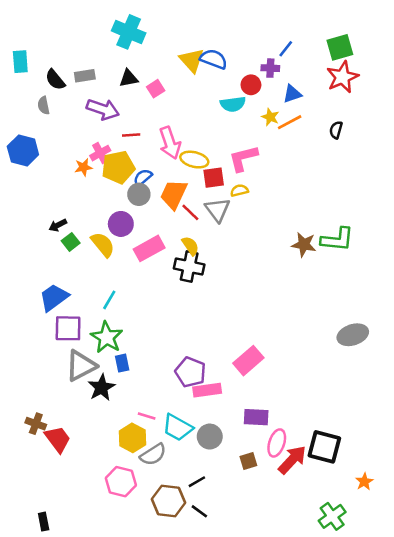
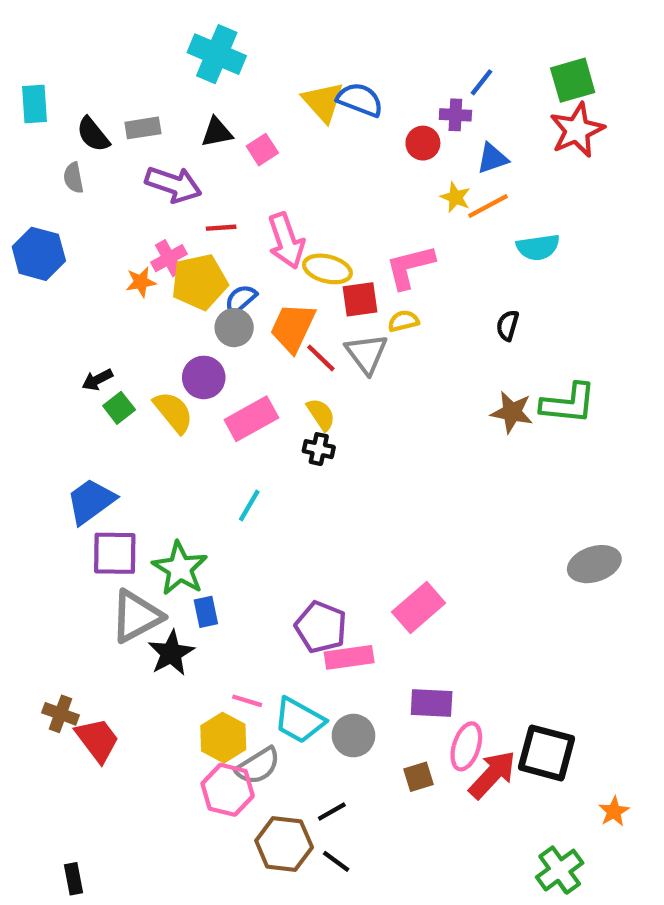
cyan semicircle: (233, 104) -> (538, 247), moved
black semicircle: (336, 130) -> (508, 325), moved
black cross: (189, 266) -> (319, 449), size x0.6
cyan line: (109, 300) -> (249, 505), moved
pink hexagon: (121, 482) -> (228, 790), moved

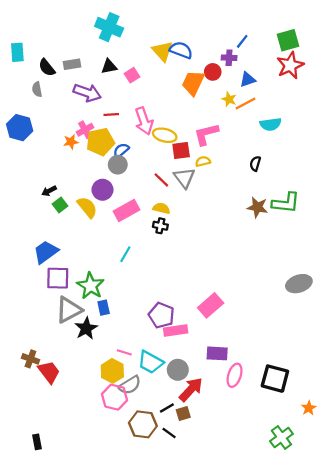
orange trapezoid: (293, 328) -> (193, 83), moved
yellow semicircle: (321, 414) -> (161, 208), turned -42
red arrow: (492, 775) -> (191, 389), moved
brown square: (419, 777) -> (183, 413), moved

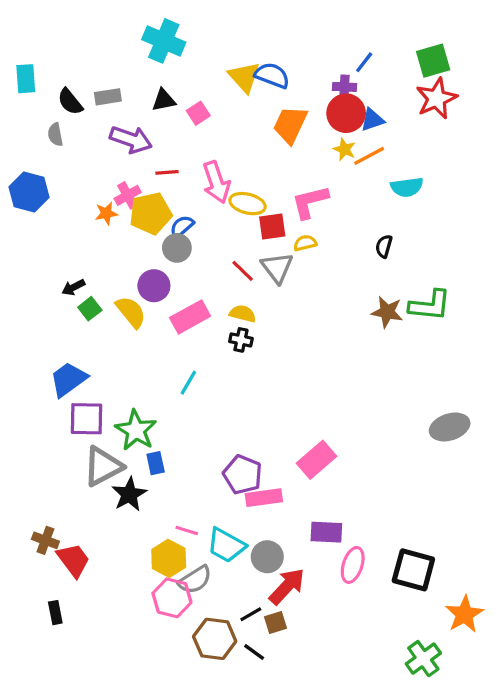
red circle: (213, 72) -> (346, 113), moved, size x1.5
orange star: (309, 408) -> (464, 614), size x1.6
black rectangle: (37, 442) -> (55, 613), moved

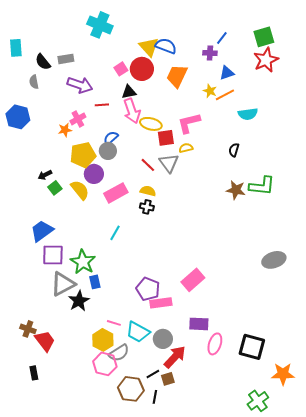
black triangle: (164, 100) -> (129, 92), moved
red circle: (346, 113) -> (142, 69), moved
yellow pentagon: (151, 213) -> (83, 155), moved
orange star: (464, 614) -> (283, 374), turned 30
black line: (254, 652) -> (155, 397), turned 64

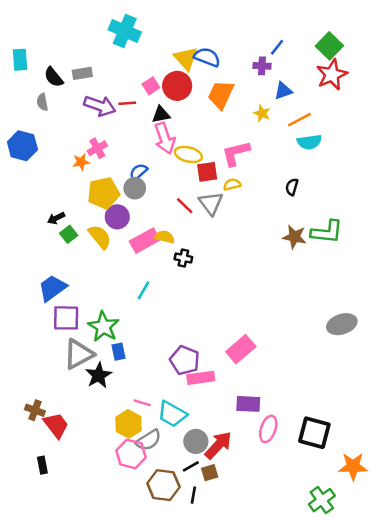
green square: (264, 37) -> (329, 46), turned -30
orange line: (225, 95) -> (299, 120), moved
red line: (102, 105) -> (127, 103), moved
yellow semicircle: (148, 191) -> (165, 237), moved
gray circle: (163, 339) -> (196, 441), moved

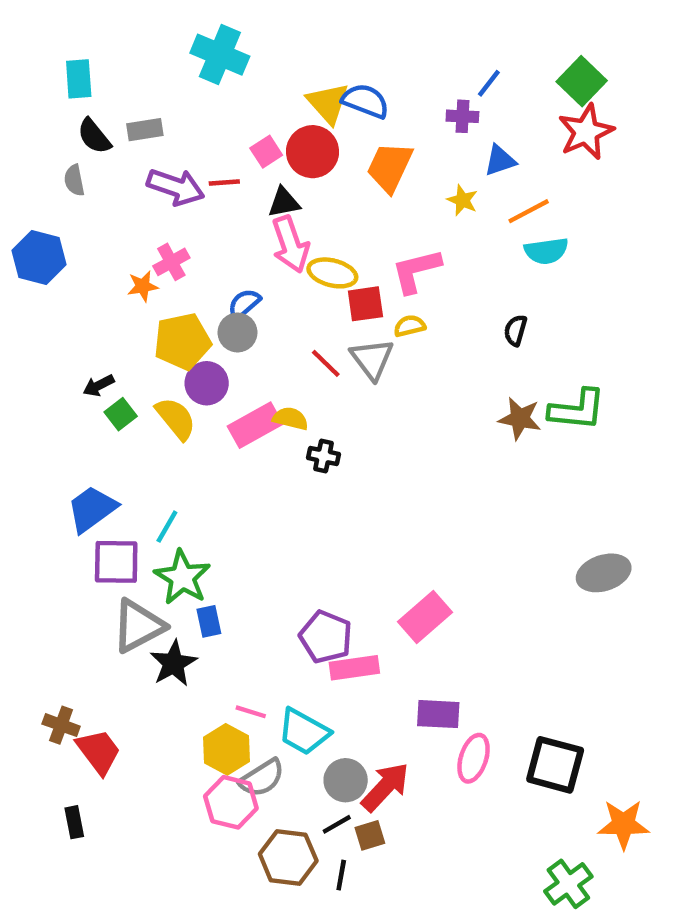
cyan rectangle: (20, 60) -> (79, 79), moved
cyan line: (143, 290) -> (167, 527), moved

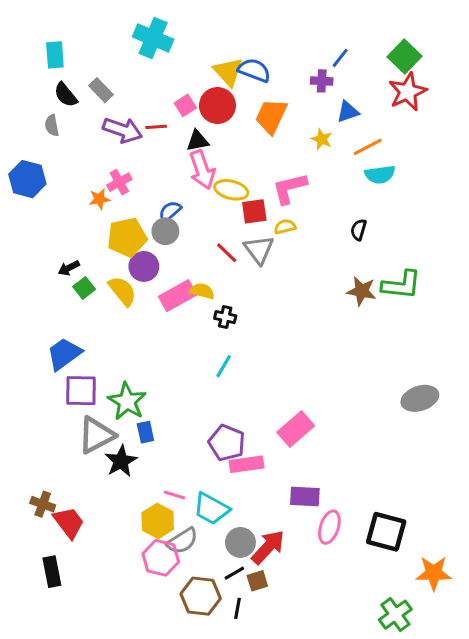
gray rectangle: (145, 130) -> (101, 90), turned 55
cyan line: (167, 527) -> (224, 366), moved
black rectangle: (74, 822) -> (52, 572), size x1.4

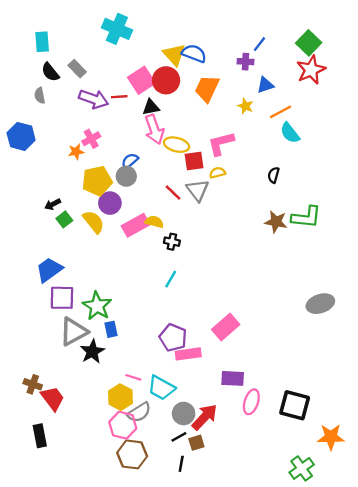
pink square: (185, 105) -> (141, 80), size x1.6
cyan semicircle: (380, 174) -> (290, 133), turned 60
brown hexagon: (201, 596) -> (132, 454), moved

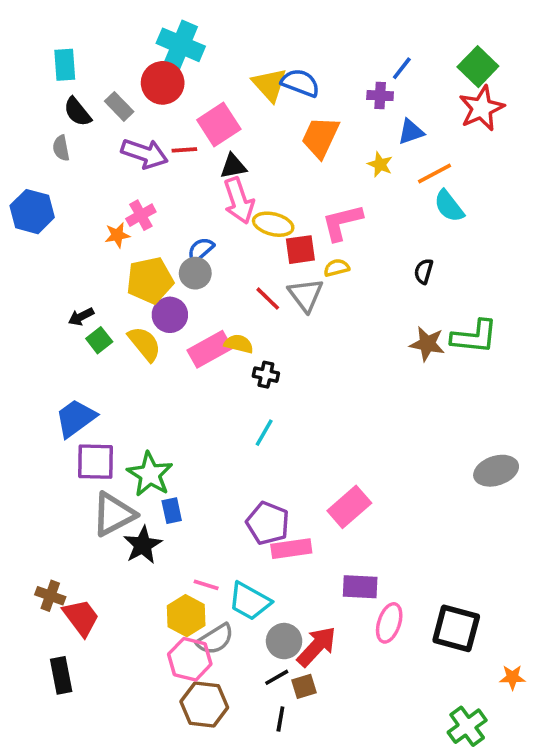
red circle: (166, 80) -> (163, 83), moved
orange star: (331, 437) -> (512, 677), size x0.6

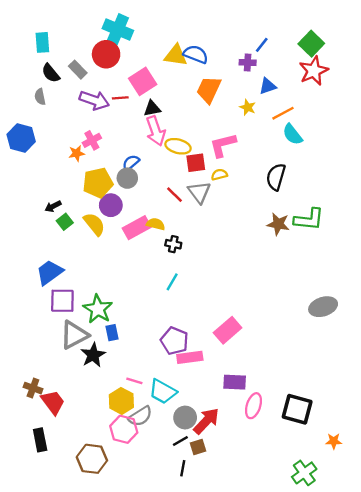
yellow triangle: (270, 85) -> (176, 55), turned -40
black semicircle: (424, 271) -> (276, 177), size x1.6
brown hexagon: (204, 704) -> (92, 459), moved

